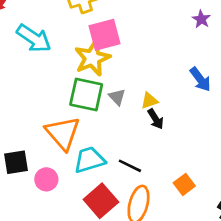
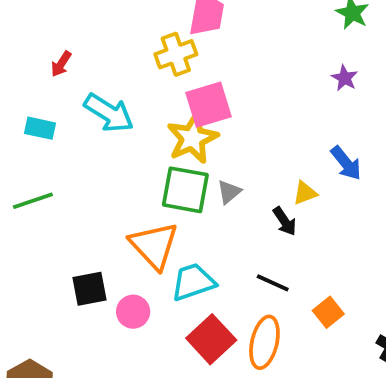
gray triangle: (117, 97) -> (229, 192), turned 36
yellow triangle: (149, 101) -> (305, 193), moved
black line: (130, 166) -> (273, 283), moved

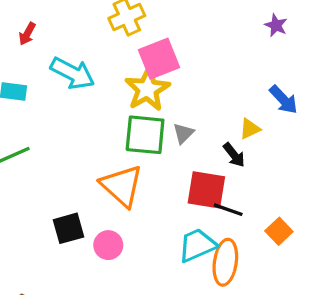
cyan trapezoid: (193, 282) -> (197, 245), moved
red square: (211, 339) -> (206, 190), moved, turned -33

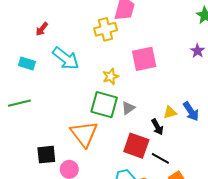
pink square: (159, 59) -> (144, 59), moved
yellow star: (147, 89) -> (111, 76), size x0.6
blue arrow: (283, 100) -> (191, 111), moved
black line: (228, 210) -> (160, 158), moved

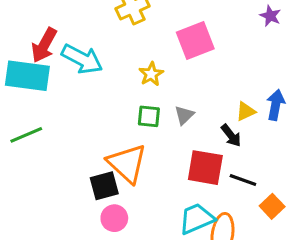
red arrow: (42, 29) -> (44, 45), moved, size x1.6
cyan rectangle: (27, 63) -> (27, 76), size x1.8
green square: (104, 105) -> (149, 116), size x0.6
blue arrow: (191, 111) -> (276, 105), turned -126
black square: (46, 155) -> (104, 186), moved

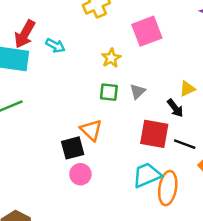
cyan arrow: (82, 59) -> (55, 46), size x0.6
orange triangle: (127, 163) -> (91, 130), size x0.7

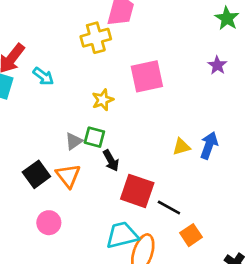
gray triangle: (138, 91) -> (74, 141), moved
black arrow: (175, 108) -> (111, 161), moved
black square: (73, 148) -> (36, 174), moved, turned -30

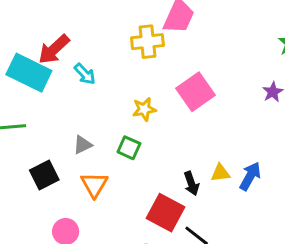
pink square: (147, 76) -> (196, 92), turned -32
gray triangle: (74, 141) -> (82, 145), moved
black arrow: (111, 161) -> (191, 183), moved
black square: (36, 174) -> (44, 175), moved

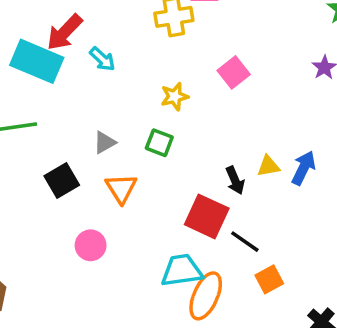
pink square: (196, 92) -> (234, 72), size x0.7

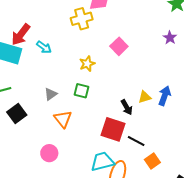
black square: (62, 181) -> (17, 114), moved

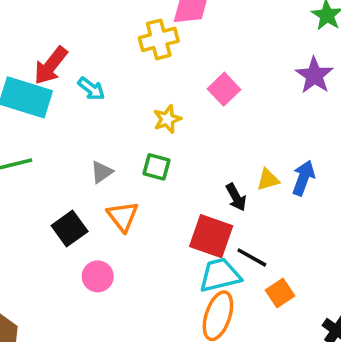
purple star: (170, 38) -> (314, 75), size x1.5
black square: (17, 114) -> (70, 228), moved
cyan trapezoid: (102, 162) -> (220, 275), moved

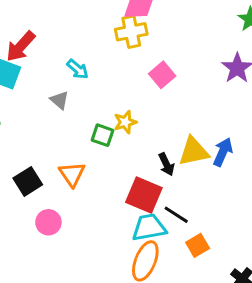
yellow cross: (159, 39) -> (131, 32), moved
cyan arrow: (91, 89) -> (78, 69), moved
yellow star: (167, 119) -> (125, 122), moved
gray triangle: (102, 172) -> (59, 100), moved, turned -48
yellow triangle: (268, 180) -> (194, 151), size x1.6

